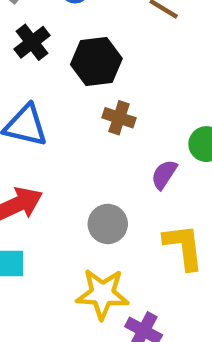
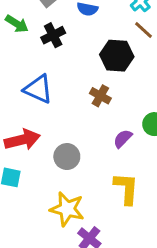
black hexagon: (96, 61) -> (117, 56), moved
gray circle: (108, 224) -> (67, 157), moved

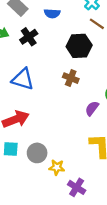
gray circle: (67, 157) -> (37, 153), moved
yellow star: (67, 209) -> (57, 167), size x0.6

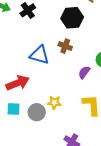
blue triangle: (23, 79) -> (39, 55), moved
yellow star: (57, 167) -> (54, 102), moved

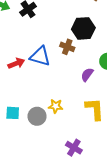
black hexagon: (72, 18) -> (83, 28), moved
red arrow: (18, 83) -> (16, 63), moved, size x0.7

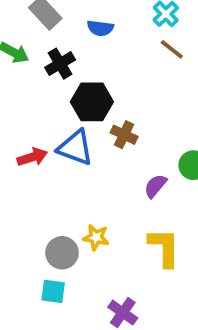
black hexagon: (83, 28) -> (92, 102), moved
cyan square: (13, 113) -> (53, 291), moved

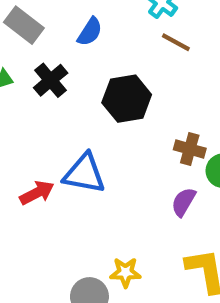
blue semicircle: (100, 28) -> (90, 32), turned -55
black hexagon: (92, 102) -> (127, 99), moved
brown cross: (124, 135) -> (190, 149), moved

